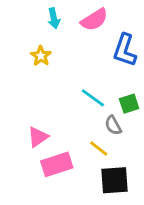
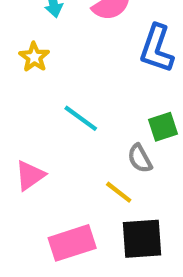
cyan line: (93, 98) -> (81, 118), moved
pink rectangle: (57, 164) -> (72, 243), moved

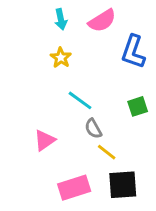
yellow star: (34, 57) -> (61, 58), moved
gray semicircle: (140, 158) -> (93, 129), moved

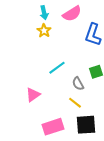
yellow star: (61, 58) -> (44, 31), moved
cyan line: (80, 100) -> (57, 68), turned -72
gray semicircle: (93, 129) -> (78, 84), moved

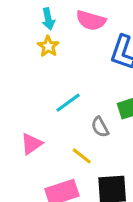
pink semicircle: (72, 14) -> (91, 20), turned 48
yellow line: (75, 103) -> (82, 156), moved

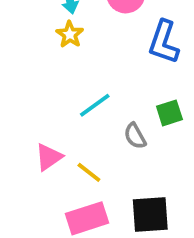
yellow line: (82, 156) -> (89, 172), moved

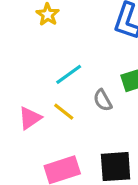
yellow line: (89, 172) -> (64, 112), moved

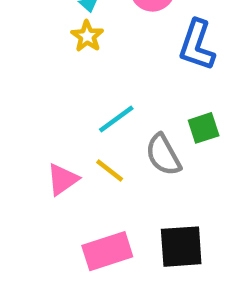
gray semicircle: (103, 100) -> (163, 155), size x1.4

